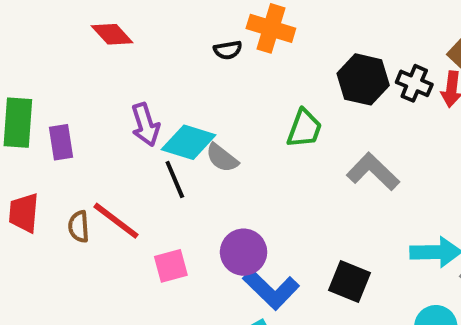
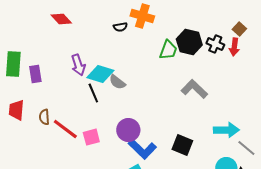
green trapezoid: (304, 128) -> (168, 50), moved
red line: (116, 221) -> (65, 129), moved

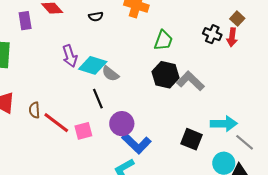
black semicircle: (120, 27) -> (96, 16), moved
black hexagon: (189, 42) -> (166, 75), moved
purple rectangle: (35, 74) -> (25, 21), moved
black line: (93, 93) -> (98, 99), moved
black square: (182, 145) -> (192, 139), moved

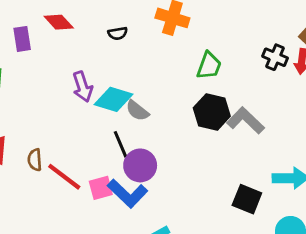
purple circle: (122, 124) -> (140, 165), moved
blue L-shape: (136, 143) -> (127, 194), moved

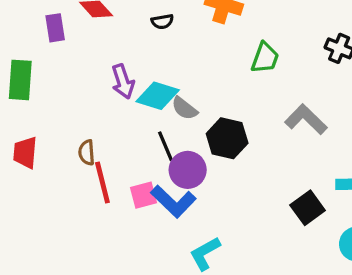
black hexagon: (212, 112) -> (227, 138), moved
brown semicircle: (35, 160) -> (87, 153), moved
red line: (64, 177) -> (102, 183), turned 39
black square: (247, 199) -> (308, 208), turned 32

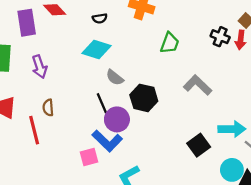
purple rectangle: (55, 28) -> (27, 23), size x1.4
purple arrow: (123, 82) -> (40, 67), moved
cyan diamond: (158, 96) -> (97, 50), moved
red line: (102, 183) -> (34, 130), moved
pink square: (143, 195) -> (89, 157), moved

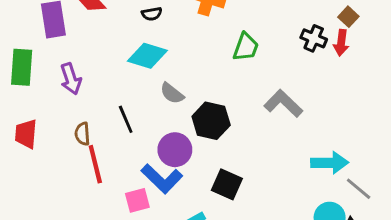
black line: (102, 103) -> (126, 119), moved
red line: (34, 130) -> (95, 164), moved
black square: (199, 145) -> (227, 184), moved, turned -30

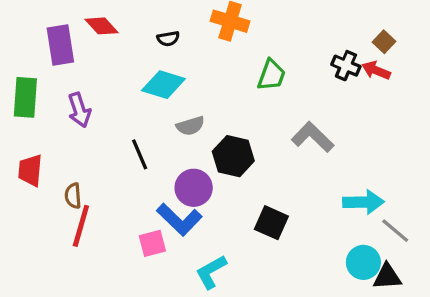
red arrow: (341, 43) -> (376, 70), turned 105
gray semicircle: (172, 93) -> (190, 126), turned -55
brown semicircle: (82, 134) -> (73, 196), moved
red line: (95, 164) -> (81, 226), moved, turned 30
black square: (227, 184) -> (271, 223), moved

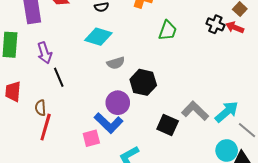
gray L-shape: (313, 137) -> (195, 111), moved
black line: (140, 154) -> (59, 77), moved
cyan arrow: (363, 202) -> (227, 112), turned -40

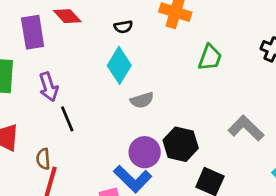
cyan diamond: (98, 37) -> (119, 65), turned -76
black hexagon: (143, 82) -> (181, 144), moved
gray L-shape: (195, 111) -> (246, 128), moved

